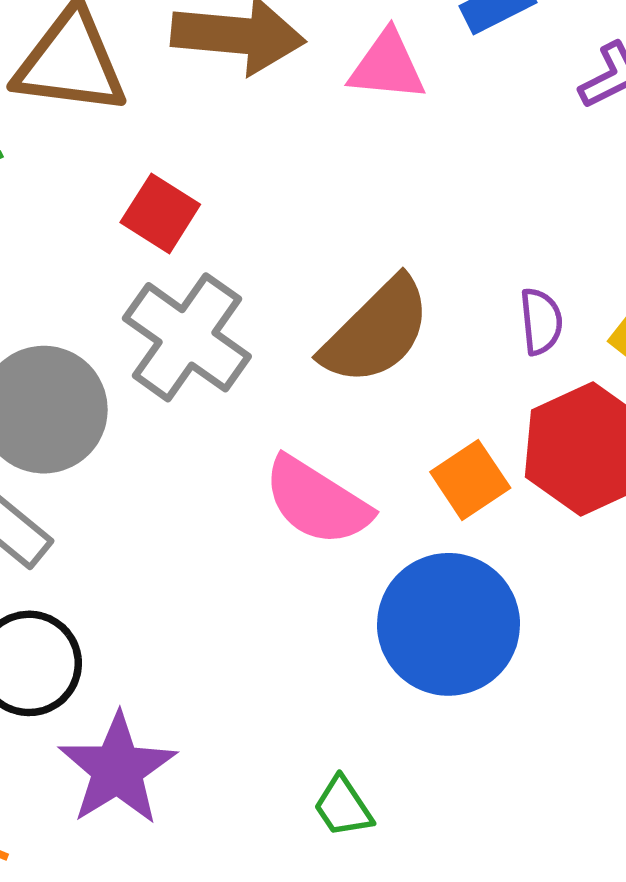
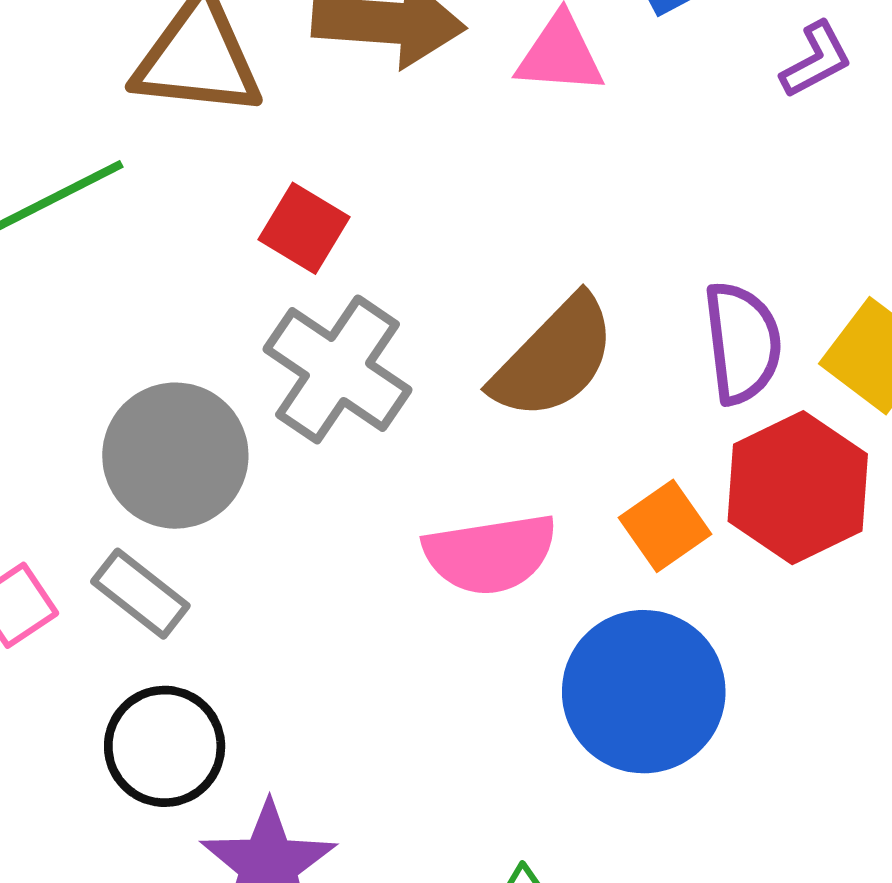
purple semicircle: (541, 321) -> (742, 343), size x1.6
pink semicircle: (317, 501) -> (490, 554), turned -40

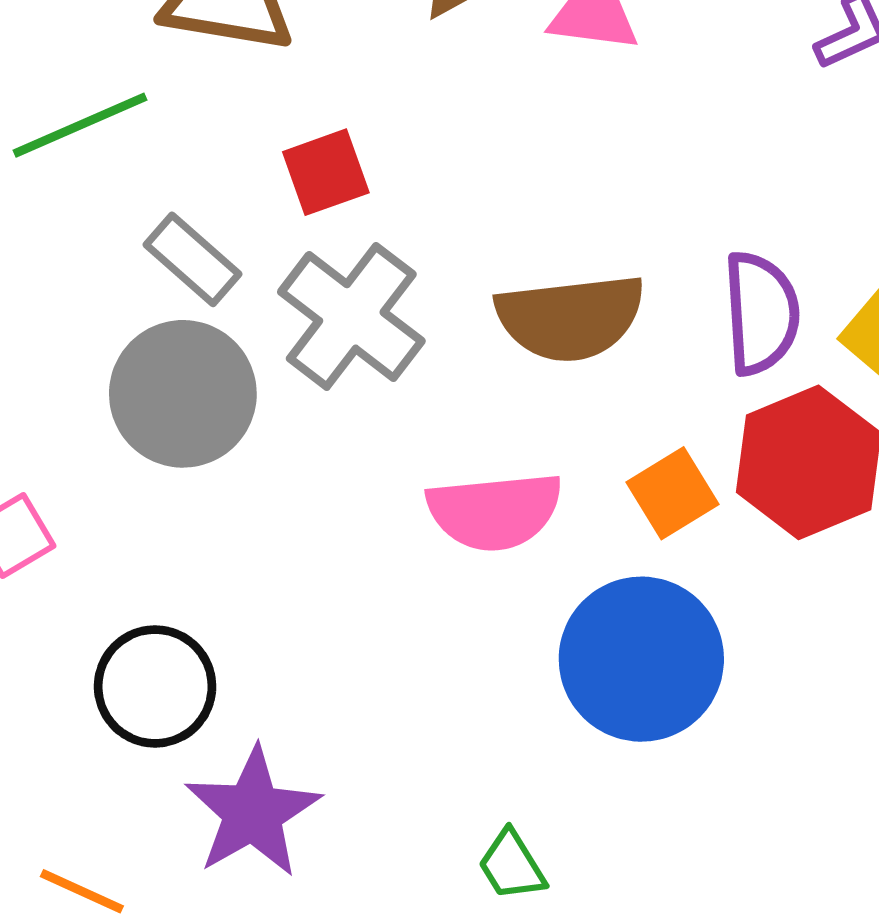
red square: (304, 228) -> (326, 172), turned 36
brown semicircle: (554, 358) -> (570, 318), turned 36
gray rectangle: (140, 594) -> (192, 259), moved

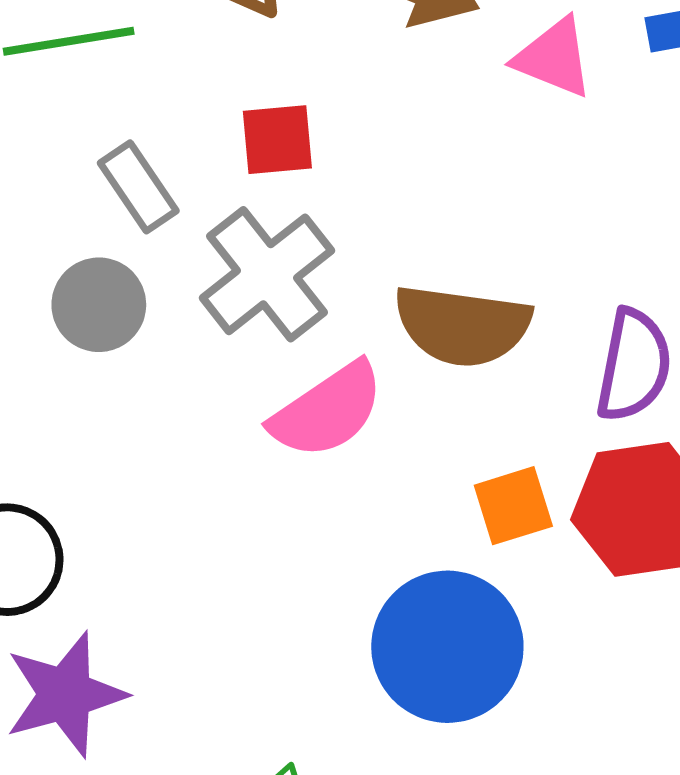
gray circle: (183, 394) -> (99, 305), size x0.7
pink semicircle: (495, 511) -> (327, 411), moved, turned -43

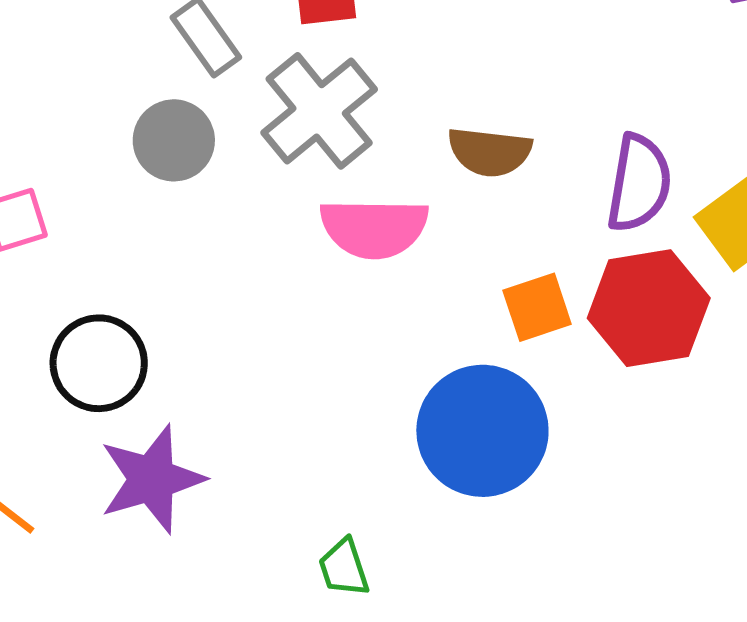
brown semicircle: (462, 325) -> (490, 152), size x0.7
pink semicircle: (327, 411) -> (374, 228), turned 36

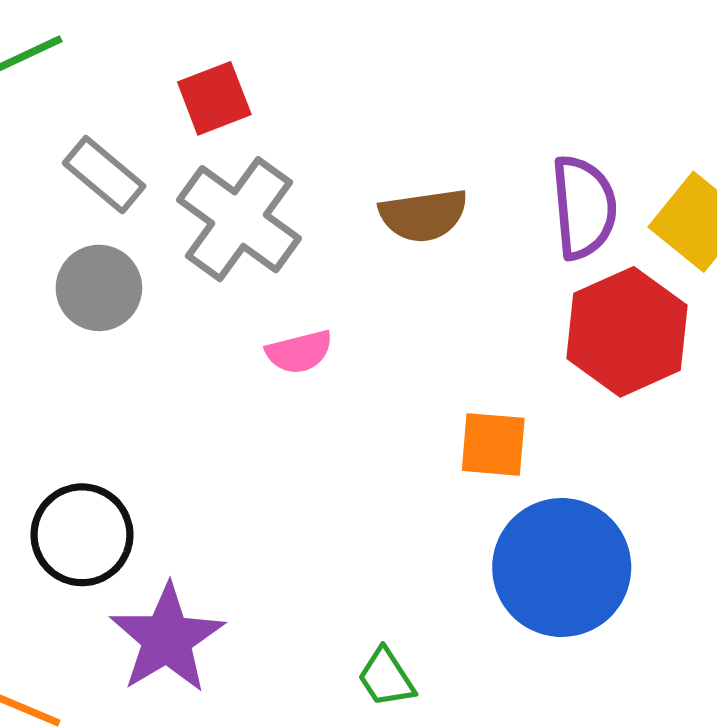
pink semicircle: (374, 228) -> (299, 352), moved, size x0.6
orange square: (537, 307) -> (493, 444), moved, turned 38
blue circle: (482, 431) -> (562, 567), moved

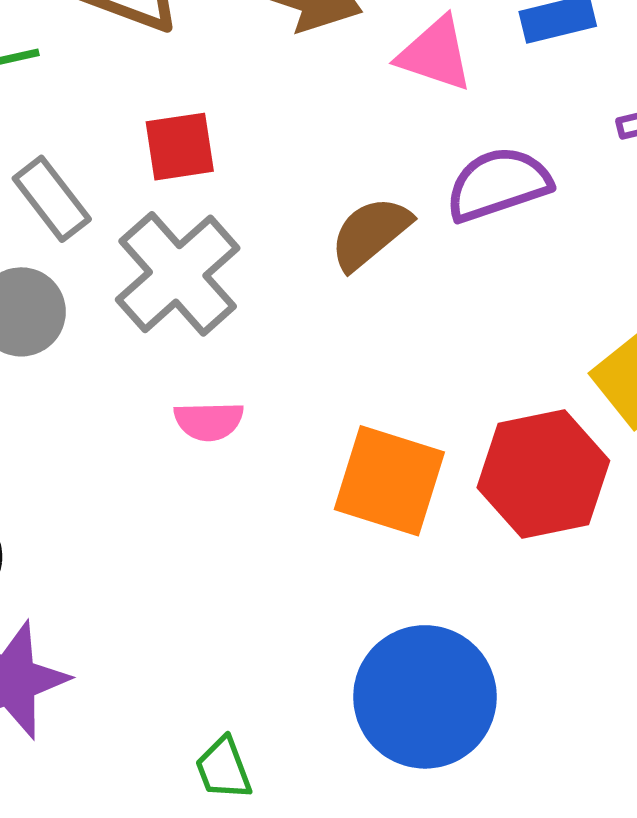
purple semicircle: (584, 207) -> (498, 184), moved, turned -116
brown semicircle: (423, 215) -> (370, 233), moved, turned 136
orange square: (493, 444) -> (389, 481), moved, size x1.5

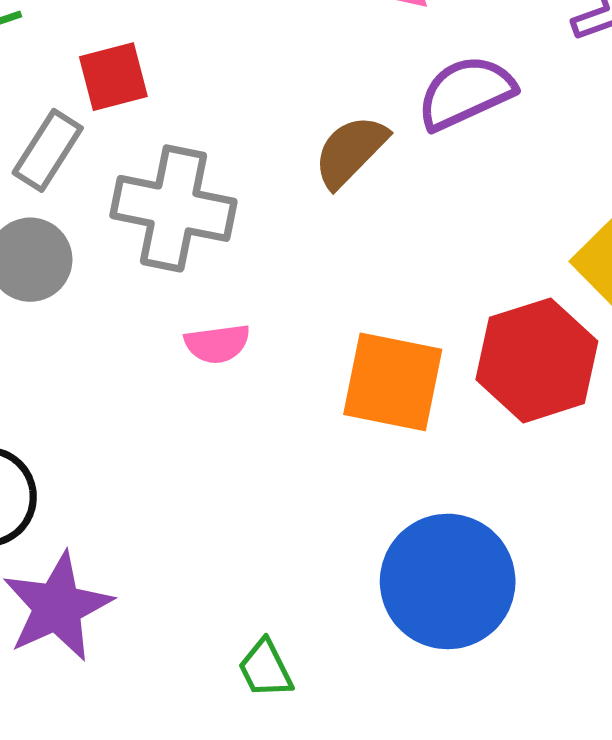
red square: (180, 147) -> (113, 77), moved
gray rectangle: (52, 199) -> (48, 150), turned 76
gray cross: (178, 274) -> (173, 208), turned -31

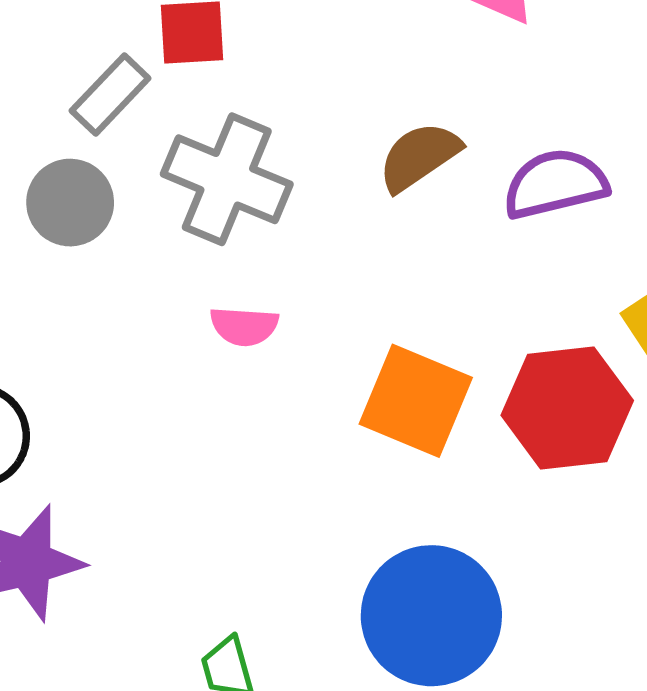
purple semicircle: (466, 93) -> (555, 184), moved

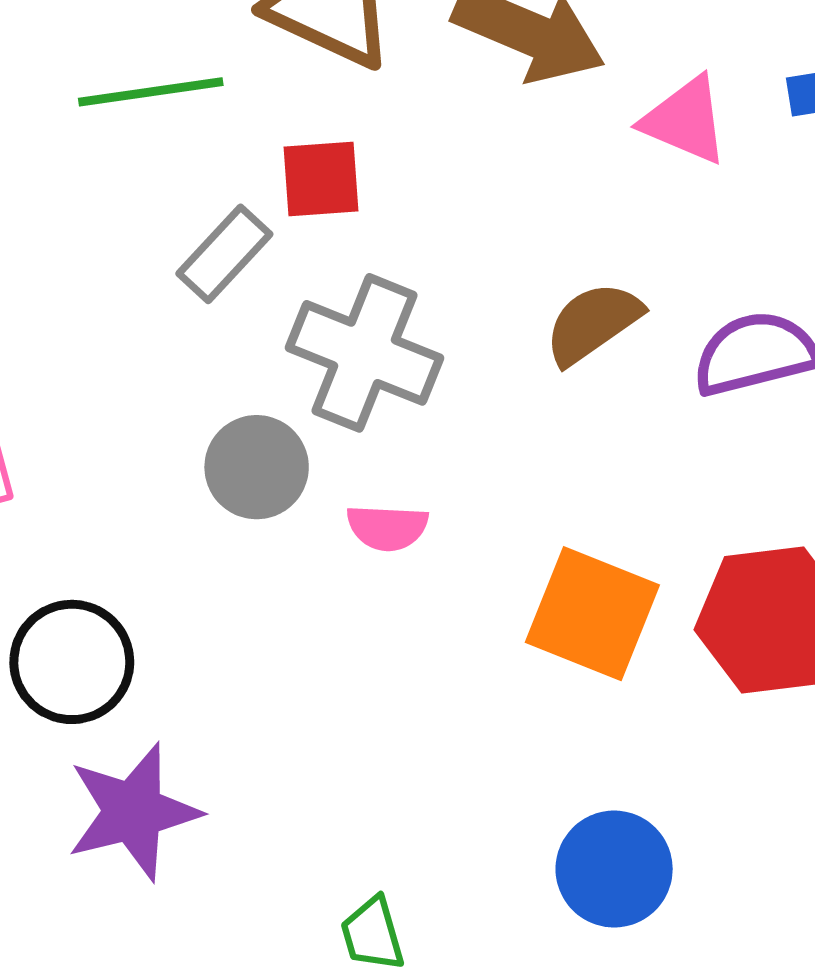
gray circle: (70, 203) -> (257, 467), moved
blue circle: (431, 616) -> (614, 869), size x0.7

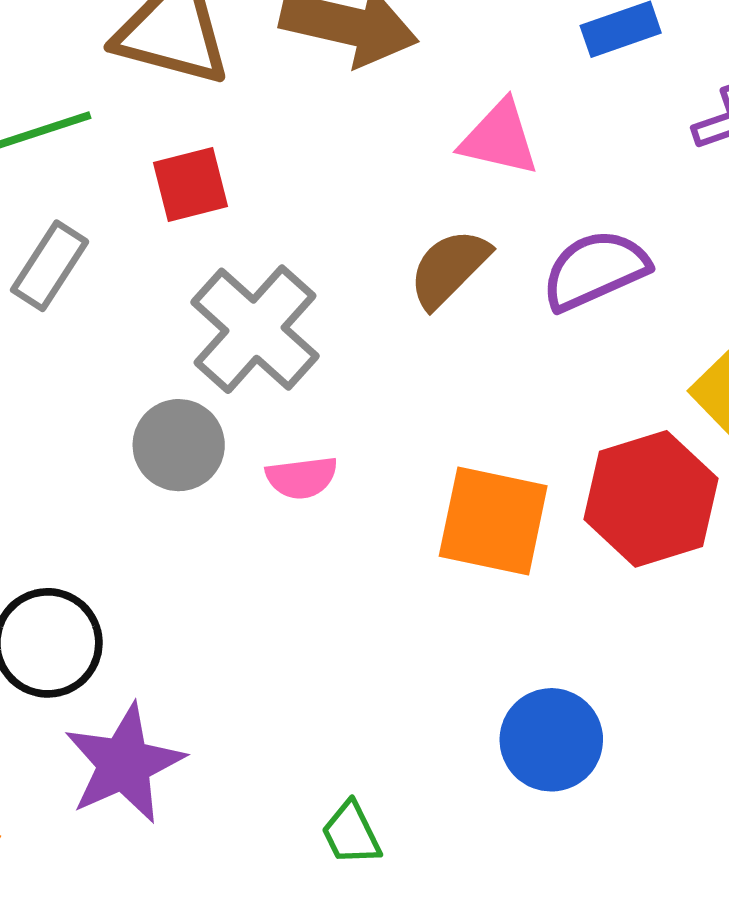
pink triangle: (685, 120) -> (499, 138), moved
gray rectangle: (224, 254) -> (50, 266), moved
gray cross: (364, 353) -> (255, 329), turned 30

